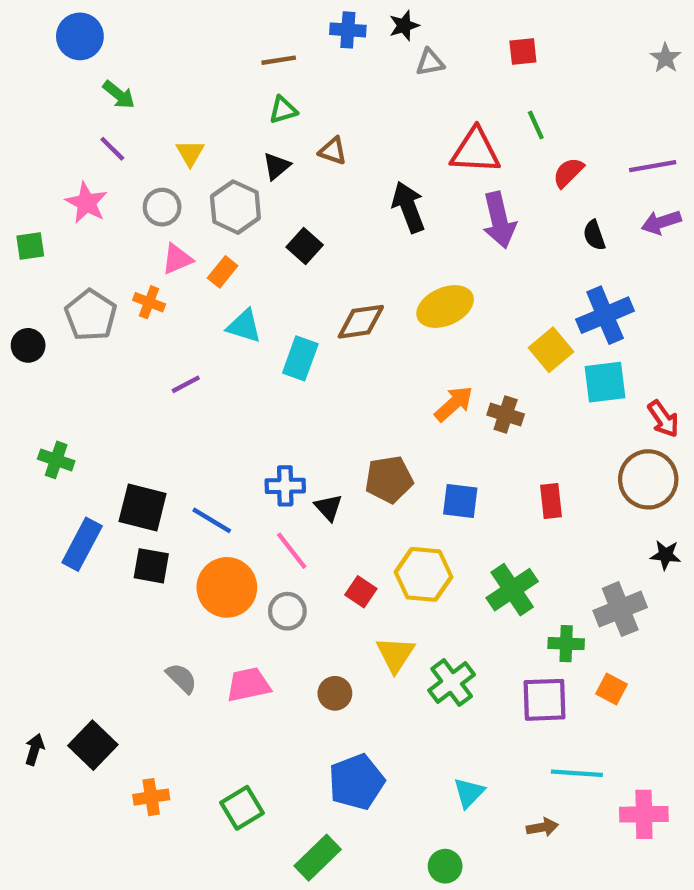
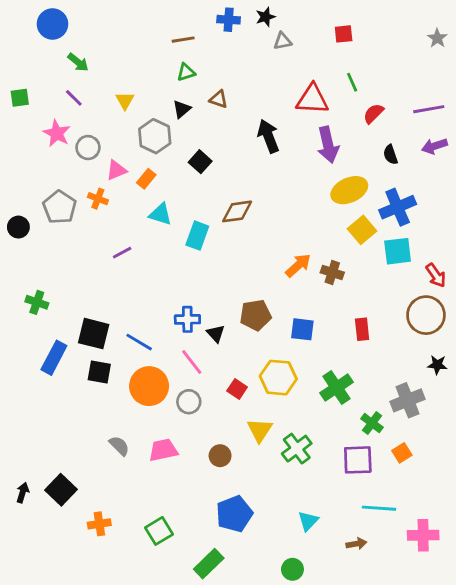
gray circle: (162, 207) -> (88, 148), moved
green square: (30, 246) -> (20, 98), moved
yellow ellipse: (445, 307) -> (349, 190), moved
green cross: (566, 644) -> (372, 423), turned 35
orange square: (611, 689) -> (402, 453), turned 30

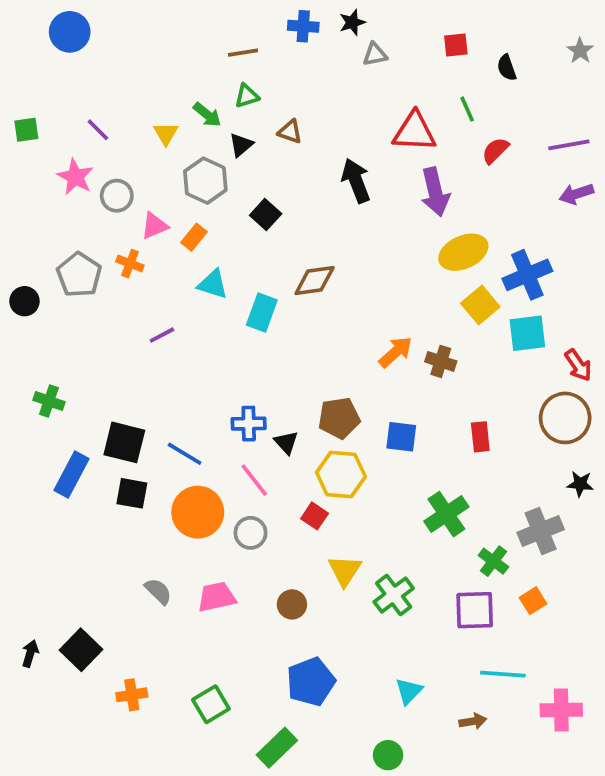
green arrow: (78, 62) -> (207, 115), moved
black semicircle: (390, 155) -> (507, 68), moved
yellow hexagon: (278, 378) -> (341, 474), moved

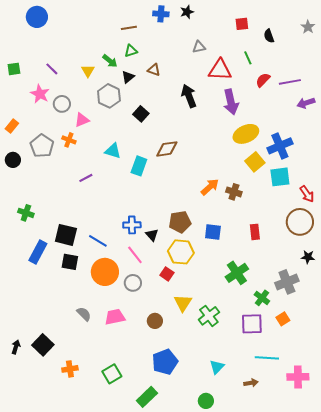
gray triangle: (375, 54) -> (199, 47), moved
purple line: (569, 145) -> (290, 82), moved
orange rectangle: (194, 237) -> (12, 126), moved

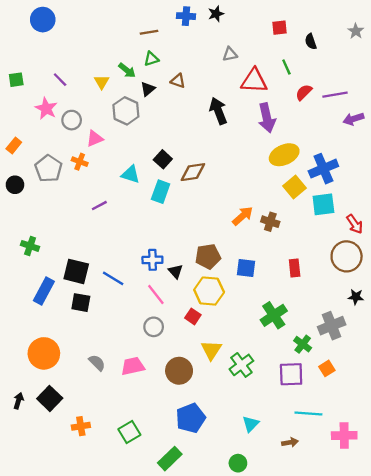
black square: (141, 114) -> (163, 159), moved
orange circle: (105, 272) -> (44, 353), moved
brown circle: (155, 321) -> (179, 371), size x1.5

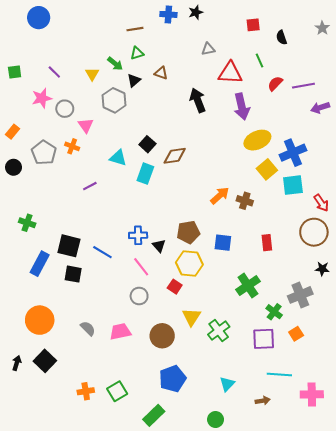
pink star: (46, 109) -> (42, 98), turned 30
pink triangle: (95, 139) -> (86, 125), turned -42
orange cross: (81, 426) -> (86, 391), moved

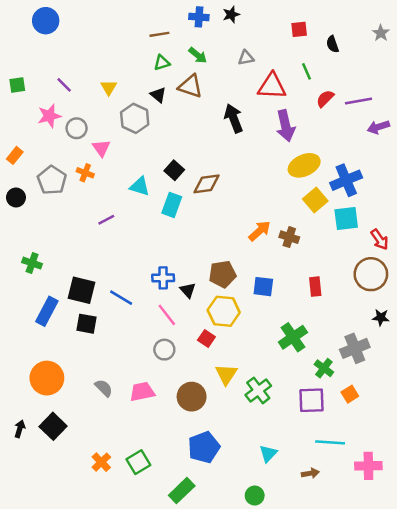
green arrow: (115, 64) -> (198, 55), moved
brown triangle: (161, 73) -> (190, 86), size x1.5
black triangle: (134, 80) -> (158, 95), turned -40
orange cross: (86, 391) -> (101, 462), turned -35

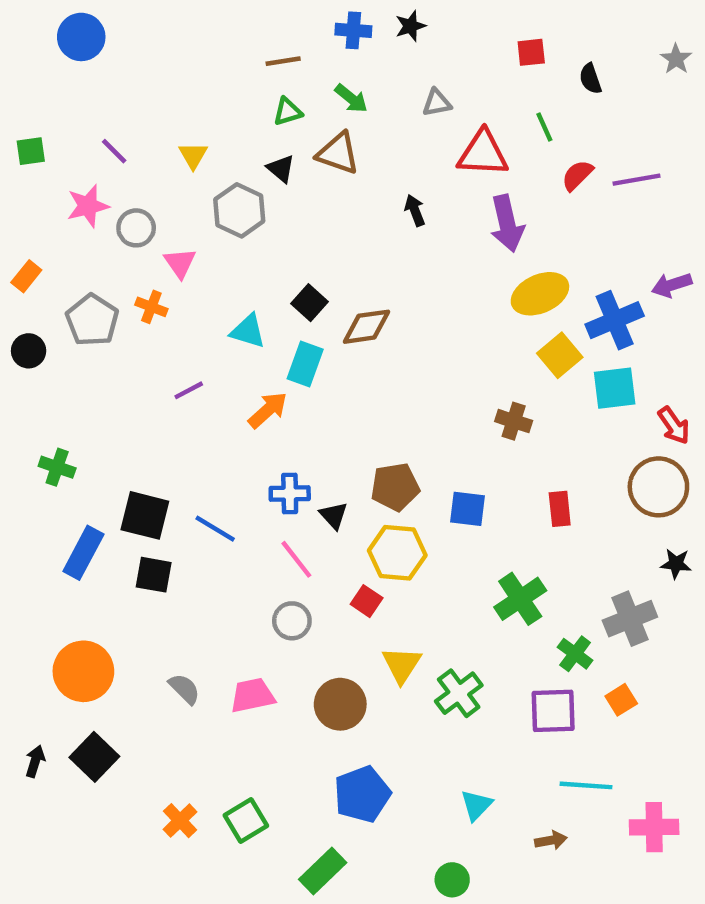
black arrow: (234, 118) -> (415, 210), size x0.6
purple arrow: (378, 127) -> (672, 285), moved
orange arrow: (260, 231) -> (268, 410), moved

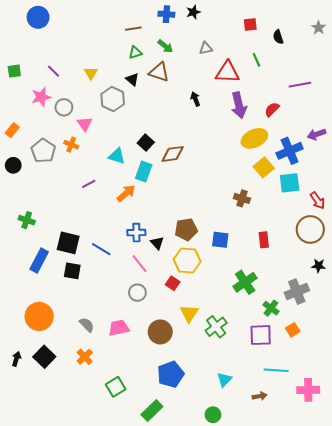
red semicircle: (577, 175) -> (272, 109), moved
orange cross: (180, 821) -> (85, 357), moved

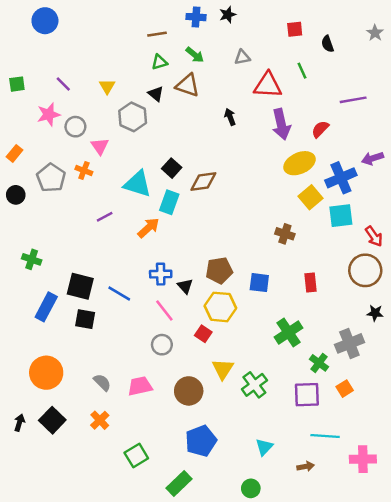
cyan triangle: (117, 156) -> (138, 184), size x1.4

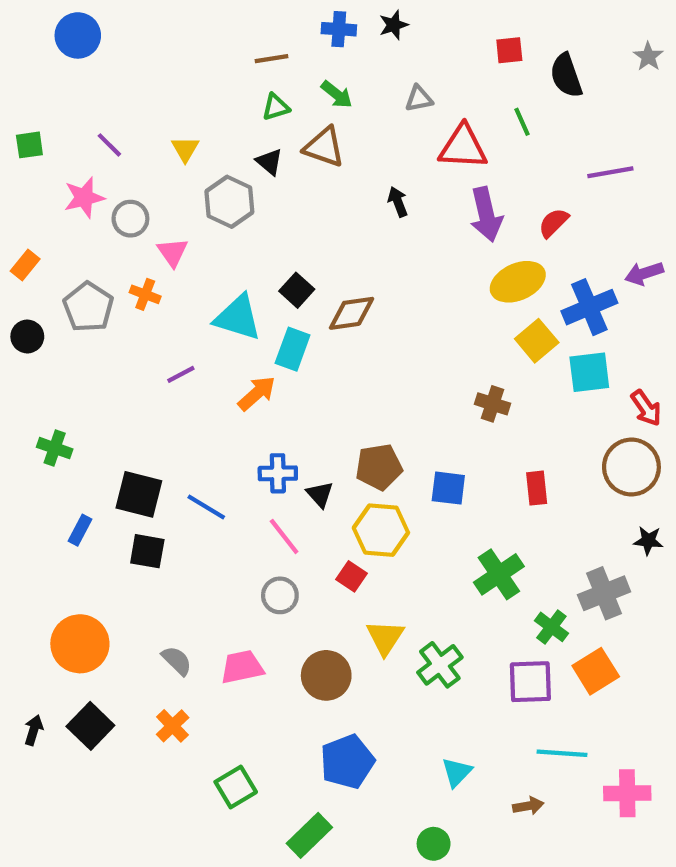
black semicircle: (328, 44) -> (566, 75), size x1.5
blue rectangle: (46, 307) -> (80, 530), size x0.6
orange square: (345, 389) -> (596, 671), size x1.5

